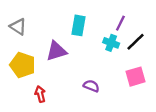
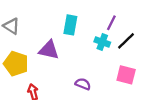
purple triangle: (56, 51) -> (49, 50), turned 30
pink square: (136, 77) -> (126, 75), turned 30

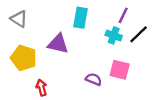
pink square: (126, 75) -> (120, 70), moved

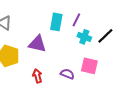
purple line: (123, 15) -> (76, 20), moved
red arrow: (41, 88) -> (37, 76), moved

